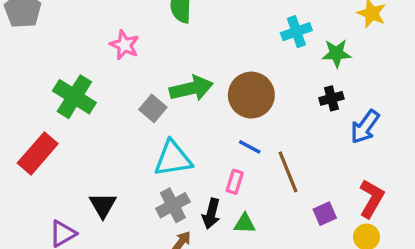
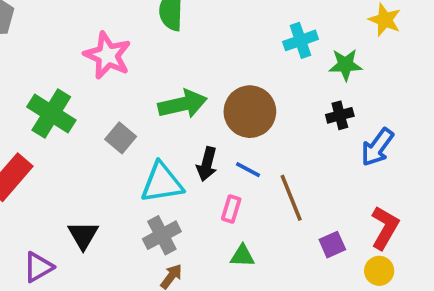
pink star: (124, 45) -> (108, 55), size x1.4
gray square: (153, 108) -> (121, 138), moved
black arrow: (211, 214) -> (207, 164), moved

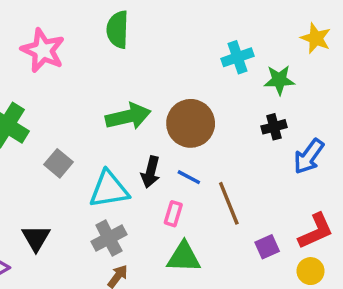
pink star: (108, 55) -> (43, 50), moved
gray square: (121, 138) -> (59, 163), moved
red L-shape: (385, 228) -> (316, 231), turned 36
green triangle: (242, 256) -> (184, 257), size x1.5

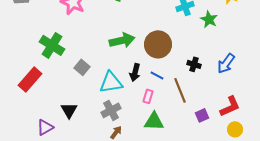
green star: (279, 80) -> (209, 19), turned 30
black cross: (274, 127) -> (194, 64), moved, turned 32
yellow circle: (311, 271) -> (235, 129), moved

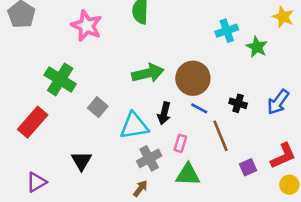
blue line: (157, 75) -> (199, 108), moved
gray cross: (111, 110) -> (149, 158), moved
purple triangle: (45, 127) -> (36, 182), moved

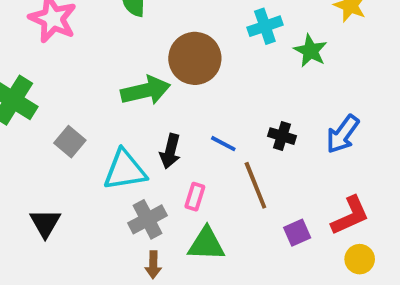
brown circle: (193, 78) -> (195, 58), moved
brown arrow: (140, 188) -> (153, 265), moved, turned 144

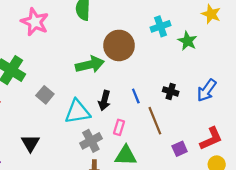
blue line: (223, 144) -> (136, 96), turned 40

